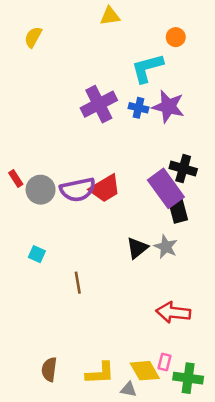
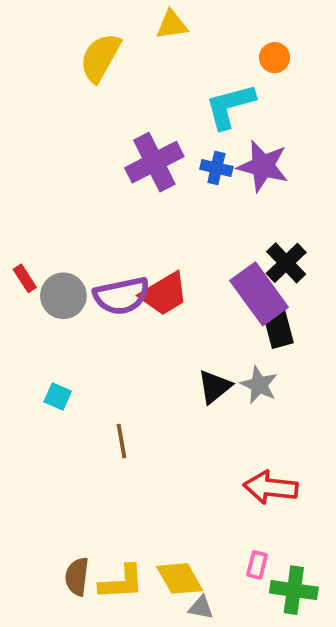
yellow semicircle: (33, 37) -> (100, 58), moved, size x1.5
black cross: (183, 169) -> (286, 263), turned 30
yellow diamond: (145, 371) -> (180, 578), moved
yellow L-shape: (100, 373) -> (122, 582), moved

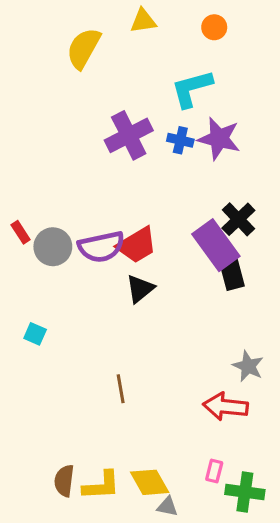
orange circle: (275, 58) -> (214, 27), moved
gray star: (259, 385) -> (248, 366), moved
black triangle: (214, 387) -> (140, 289), moved
cyan square: (58, 396) -> (35, 334), moved
brown line: (122, 441) -> (121, 389), moved

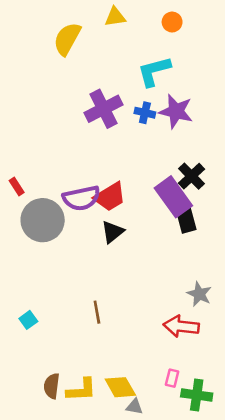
gray circle: (53, 247) -> (43, 220), moved, size x1.4
cyan square: (35, 334) -> (28, 320), moved, turned 30

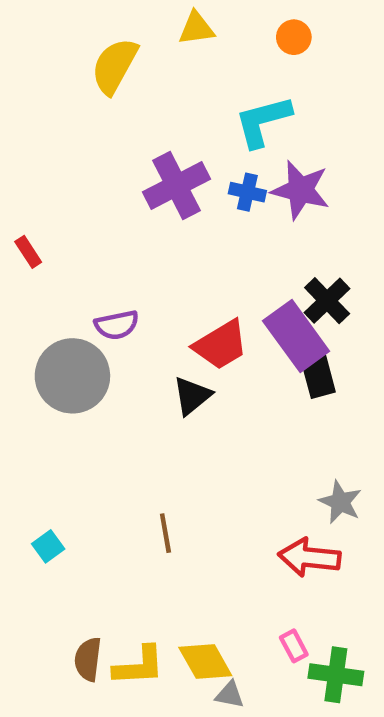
red rectangle: (17, 186) -> (28, 252), moved
red trapezoid: (110, 197) -> (221, 345), moved
purple semicircle: (81, 198) -> (117, 325), moved, size x0.7
pink rectangle: (172, 378) -> (294, 646), turned -42

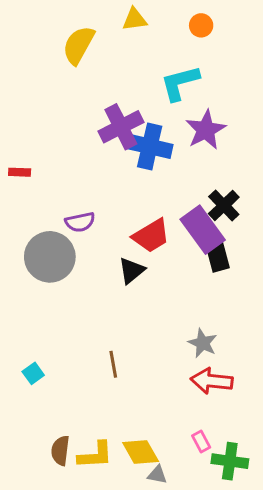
purple star: (300, 190) -> (206, 130), turned 30
blue cross: (247, 192) -> (150, 146), moved, size x1.8
red rectangle: (28, 252) -> (20, 172), turned -55
gray star: (340, 502) -> (203, 343), moved

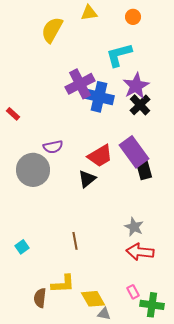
red rectangle: (20, 172) -> (13, 114), turned 40
black cross: (224, 205) -> (140, 105), moved
yellow L-shape: (95, 455) -> (63, 284), moved

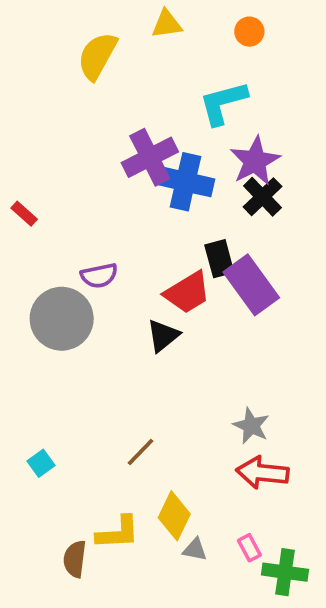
black rectangle: (144, 170) -> (219, 259), moved
brown line: (75, 241) -> (140, 452), turned 54
yellow diamond: (93, 299) -> (174, 516), moved, turned 55
gray triangle: (104, 314) -> (195, 550), moved

